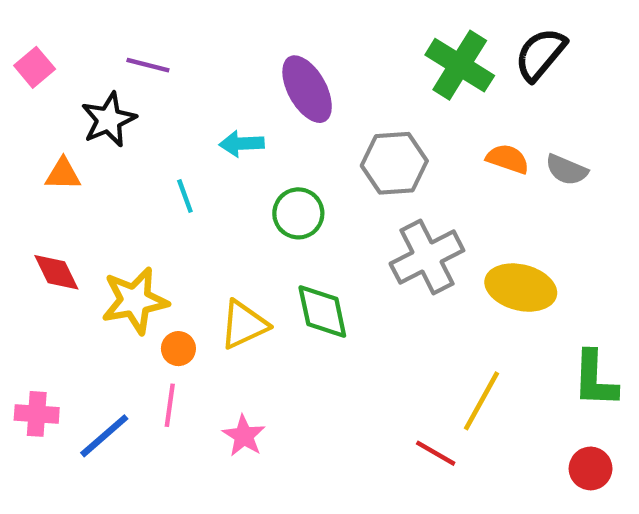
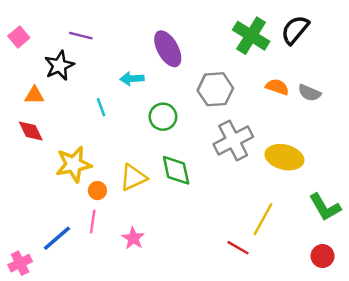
red diamond: (56, 272) -> (31, 131), moved
green L-shape: (595, 379) -> (325, 207), turned -32
pink cross: (37, 414) -> (20, 263), moved, turned -30

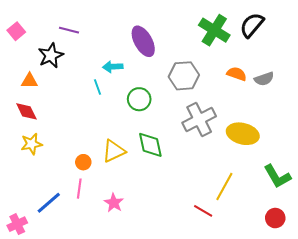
gray semicircle: (309, 93) -> (264, 79), turned -42
cyan line: (101, 107) -> (98, 87), moved
yellow star: (74, 164) -> (31, 144), moved, size x0.7

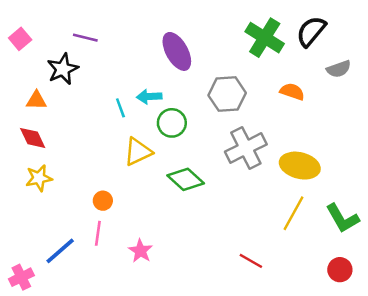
cyan arrow: (113, 67) -> (149, 97), moved
gray semicircle: (264, 79) -> (339, 69), moved
green diamond: (150, 145) -> (186, 179), turned -36
yellow triangle: (114, 151) -> (138, 152), moved
yellow line: (224, 187) -> (294, 213), moved

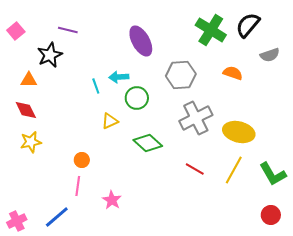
yellow triangle: (138, 152) -> (110, 121), size x0.7
blue line: (60, 251) -> (57, 217), moved
red line: (251, 261) -> (195, 169), moved

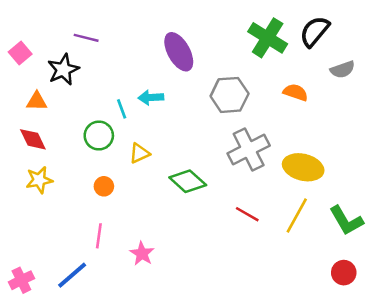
pink square: (16, 31) -> (20, 53), moved
green circle: (137, 98) -> (99, 136), moved
orange circle: (82, 160) -> (104, 186), moved

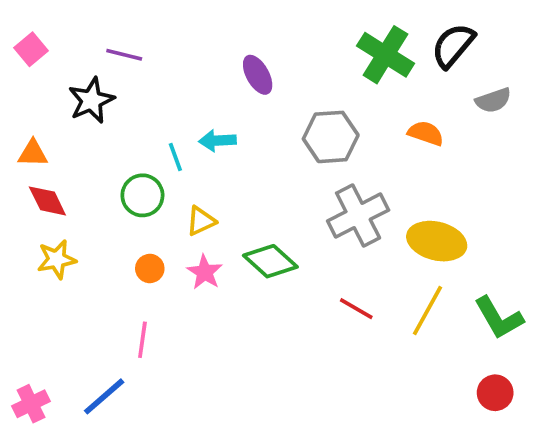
purple ellipse: (179, 52) -> (258, 75), size x0.7
pink square: (20, 53) -> (31, 49), moved
orange triangle: (37, 101) -> (33, 153), moved
pink star: (142, 254) -> (205, 272), moved

